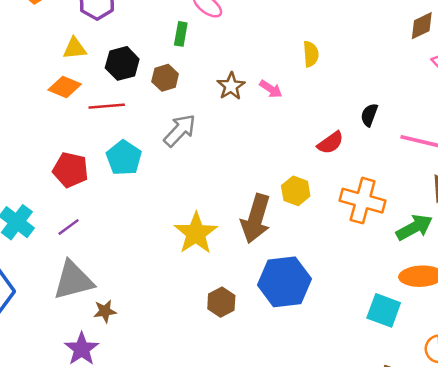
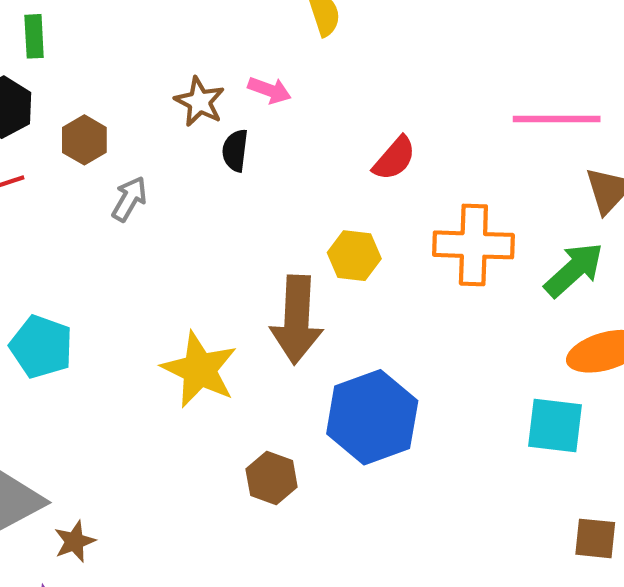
green rectangle: (181, 34) -> (34, 36), moved
brown hexagon: (165, 78) -> (84, 140), moved
black semicircle: (369, 115) -> (235, 151), moved
gray arrow: (180, 130) -> (129, 199), size x0.7
cyan pentagon: (124, 158) -> (41, 347), moved

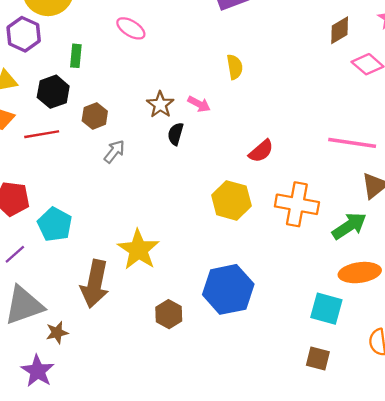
yellow hexagon: (354, 256) -> (231, 200), size x1.4
brown arrow: (297, 320) -> (95, 284), moved
brown square: (595, 538) -> (318, 359), moved

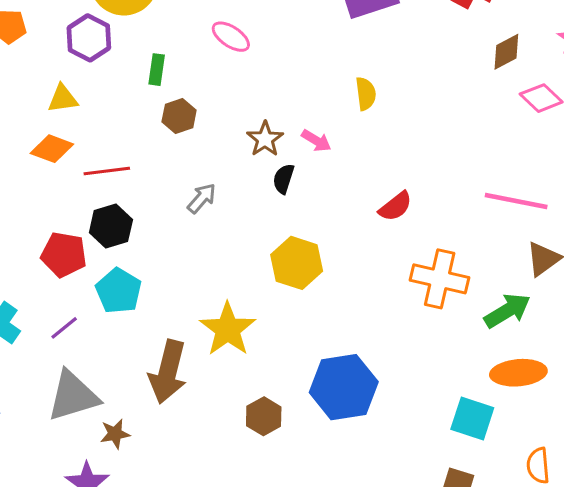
black hexagon: (53, 92) -> (111, 226), moved
brown hexagon: (95, 116) -> (179, 116), moved
yellow hexagon: (231, 200) -> (297, 263), moved

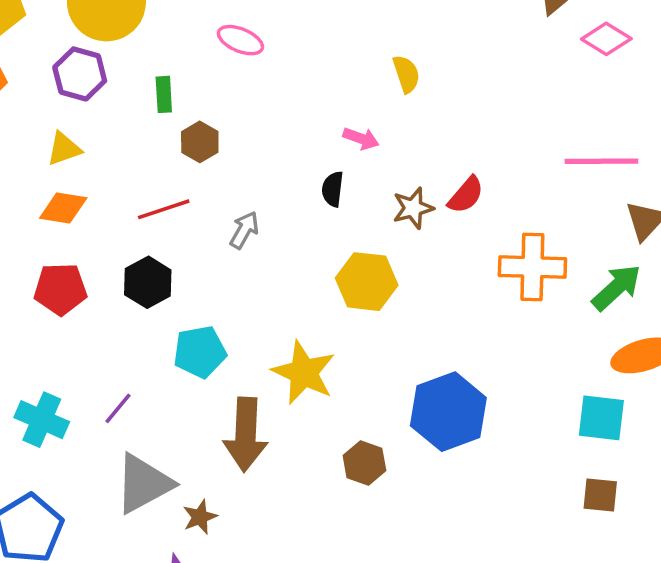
brown star: (265, 139) -> (413, 208), moved, turned 30
red line: (107, 171) -> (164, 209), moved
red pentagon: (64, 255) -> (60, 289), moved
cyan pentagon: (119, 291) -> (200, 352), moved, turned -30

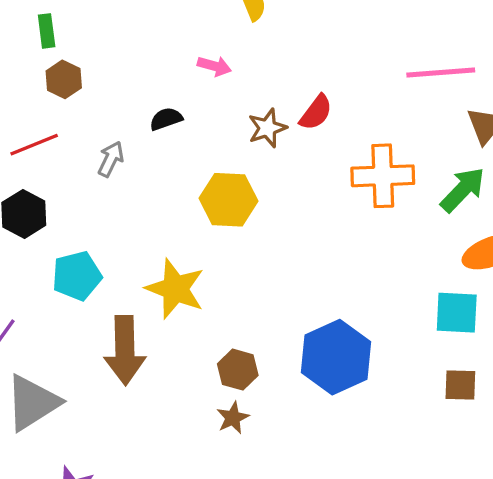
green rectangle: (164, 94) -> (47, 31), moved
black semicircle: (333, 189) -> (166, 119), moved, turned 68
blue hexagon: (448, 412) -> (336, 357), moved
brown star: (200, 517) -> (233, 418), moved

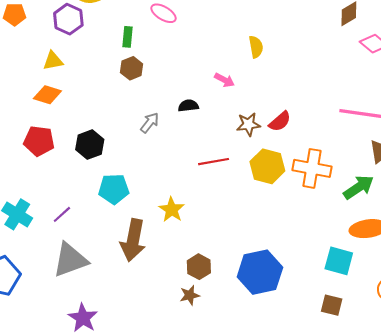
red line: (34, 145) -> (214, 162), moved
yellow hexagon: (229, 200) -> (267, 166), moved
yellow star: (175, 289) -> (172, 210), size x0.7

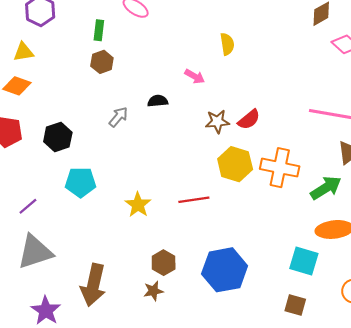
red line: (214, 162) -> (194, 200), moved
brown arrow: (133, 240) -> (93, 285), moved

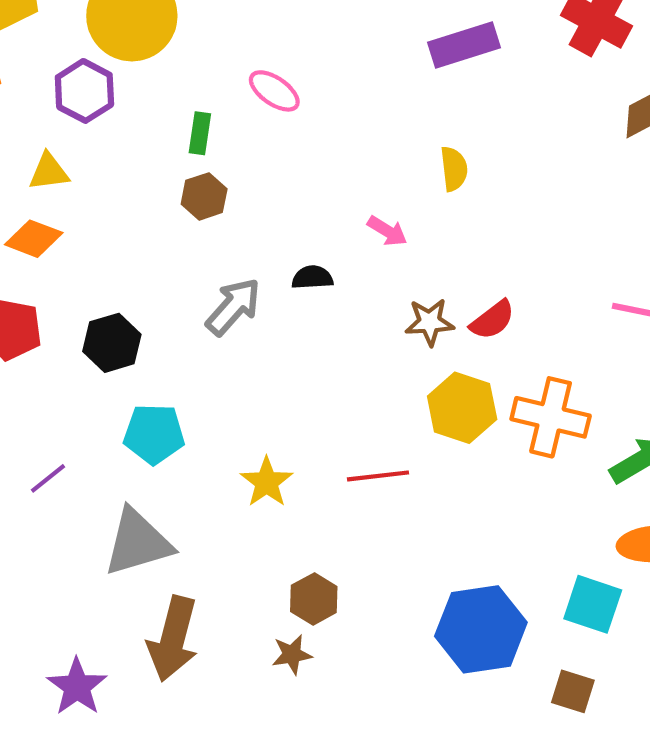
gray arrow: (118, 117) -> (233, 307), size x1.4
gray triangle: (35, 252) -> (138, 542), moved
blue hexagon: (225, 270) -> (481, 629), moved

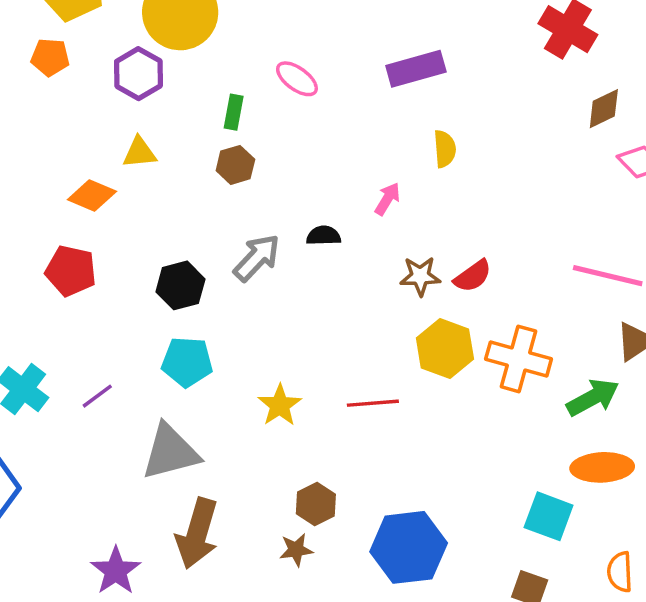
purple rectangle: (464, 45) -> (416, 69), moved
yellow triangle: (49, 172) -> (139, 153), moved
pink arrow: (387, 231) -> (387, 199), turned -92
black hexagon: (112, 343) -> (180, 285), moved
blue hexagon: (481, 629) -> (409, 547), moved

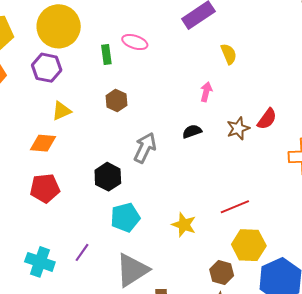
green rectangle: (234, 112) -> (106, 54), moved
black semicircle: (324, 236) -> (192, 131), moved
yellow hexagon: (445, 349) -> (249, 245), moved

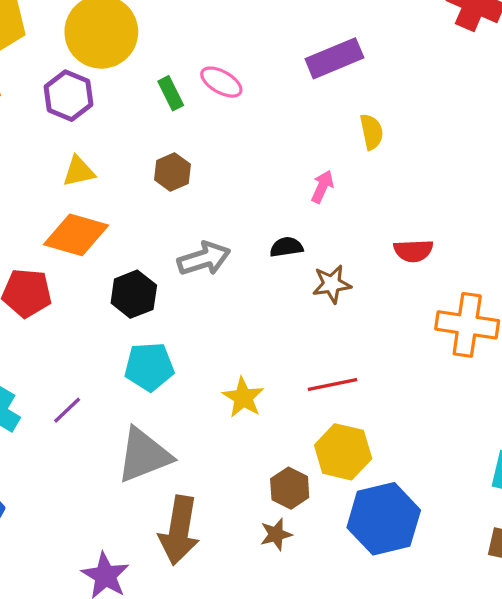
green rectangle: (106, 54) -> (171, 93), turned -30
red semicircle: (267, 119) -> (413, 251), turned 40
brown star: (238, 128) -> (332, 284), moved
orange diamond: (43, 143) -> (76, 235), moved, size x1.4
gray arrow: (145, 148) -> (204, 259), turned 36

